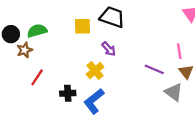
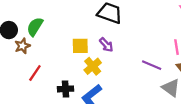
yellow square: (83, 26) -> (80, 46), moved
green semicircle: (37, 31) -> (35, 27), turned -42

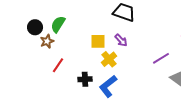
purple line: (152, 65) -> (161, 58), turned -54

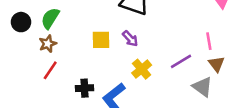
brown star: (47, 41) -> (48, 44), moved
yellow cross: (109, 59) -> (142, 69), moved

